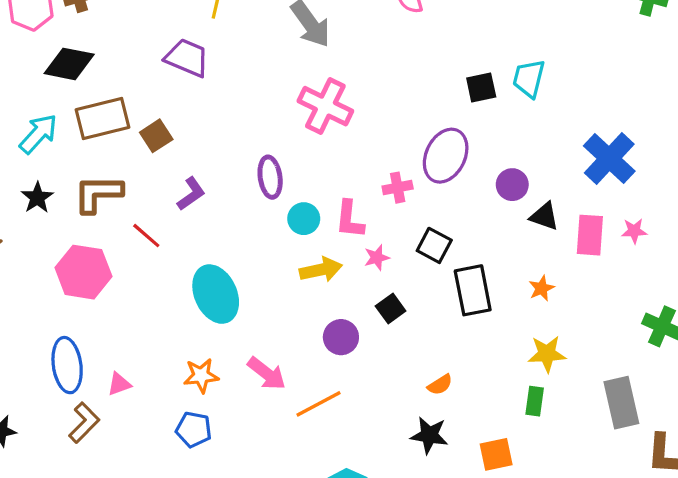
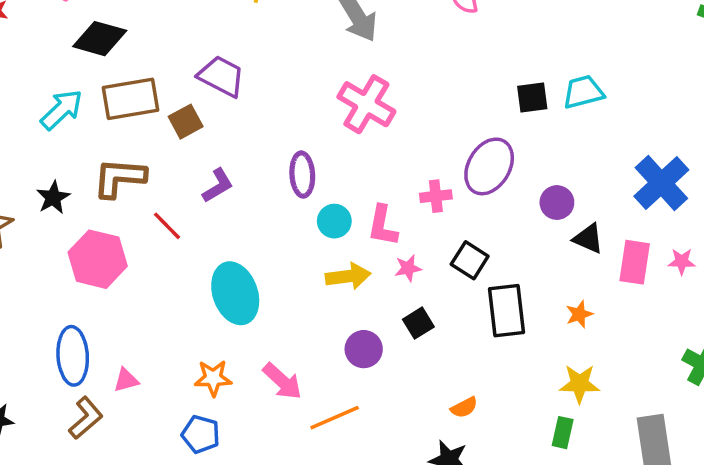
purple trapezoid: (187, 58) -> (221, 76), moved
cyan trapezoid: (529, 79) -> (583, 92), turned 57
black star: (37, 198) -> (53, 197), moved

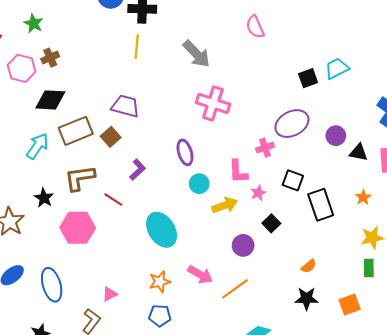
purple ellipse: (489, 166) -> (292, 124), turned 44
cyan circle: (334, 221) -> (199, 184), moved
blue ellipse: (73, 356) -> (52, 285), moved

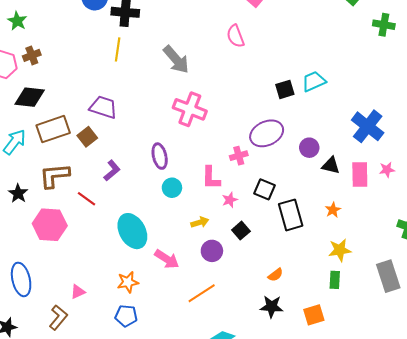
yellow arrow: (225, 205) -> (200, 222), moved, size x0.7
pink arrow: (200, 275) -> (167, 259), moved

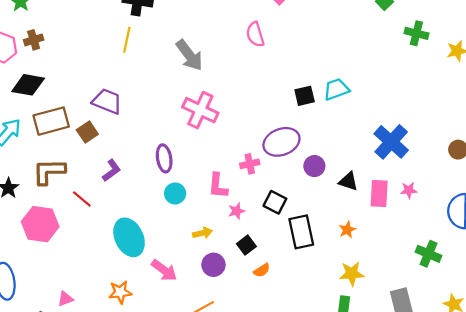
purple circle: (309, 148) -> (314, 166), moved
orange semicircle: (276, 275) -> (262, 270), moved

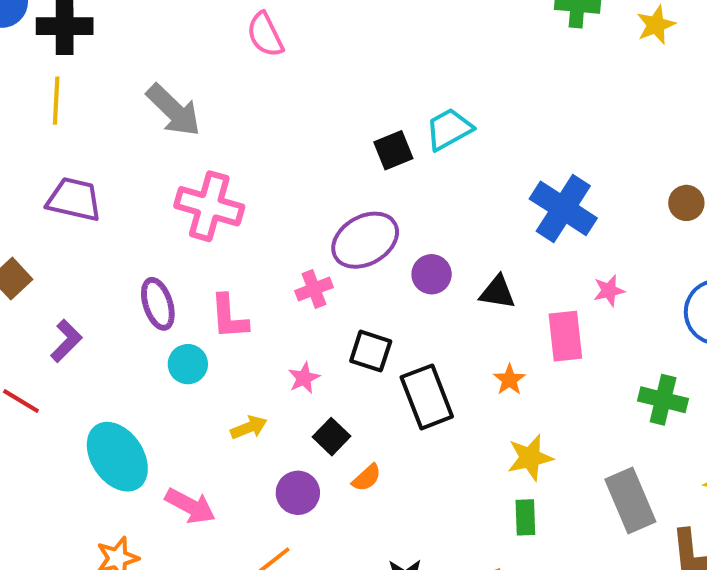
pink semicircle: (255, 34) -> (265, 35), moved
purple trapezoid: (107, 101) -> (74, 199), moved
pink L-shape: (218, 186) -> (229, 317), moved
pink rectangle: (379, 193) -> (565, 336), moved
purple circle: (213, 265) -> (298, 493), moved

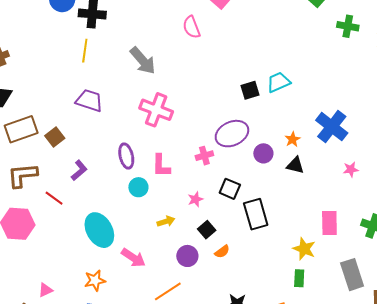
pink rectangle: (565, 336) -> (329, 223), moved
orange star: (509, 380) -> (293, 139), moved
yellow star: (530, 458) -> (304, 249), turned 30

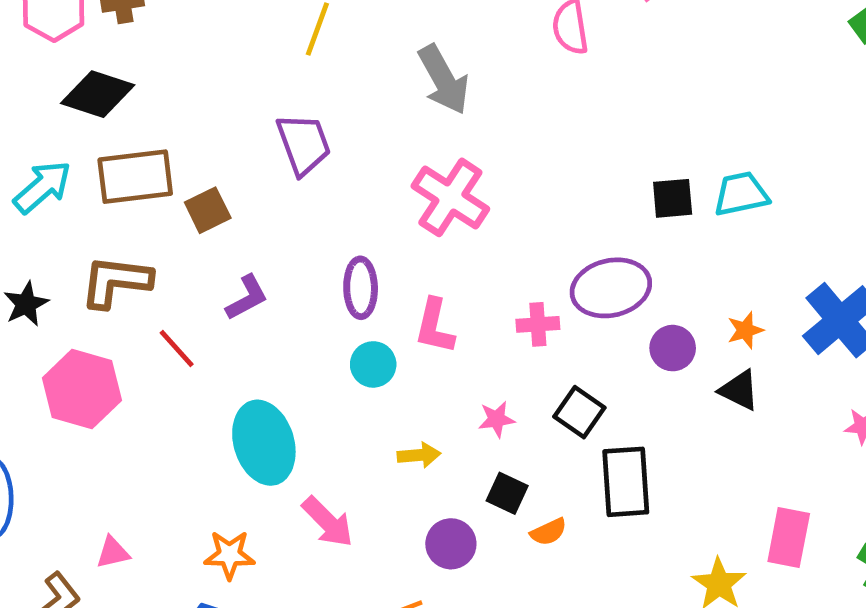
purple trapezoid: (89, 100) -> (304, 144), turned 40
black square: (207, 230) -> (507, 493), turned -36
orange semicircle: (222, 252) -> (549, 532), moved

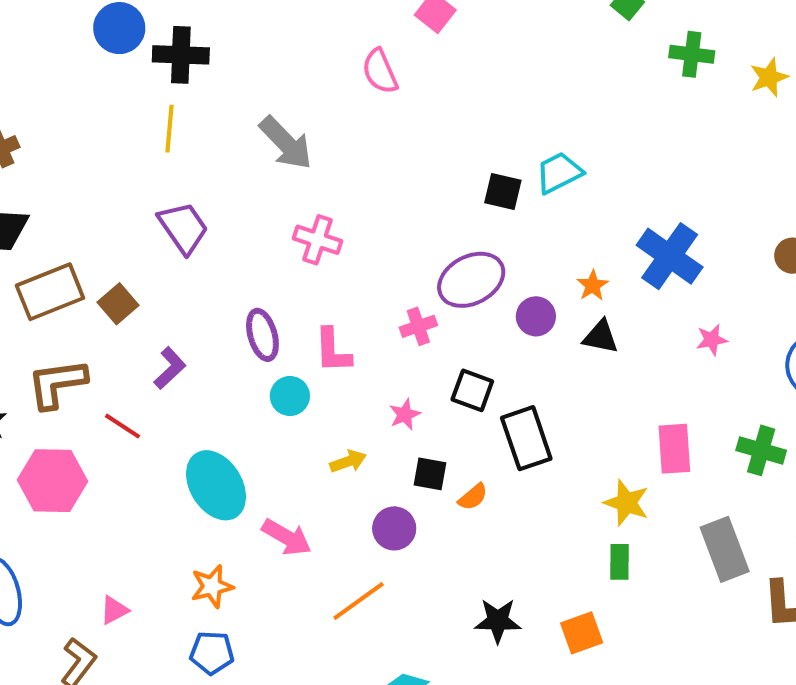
pink cross: (450, 197) -> (318, 240), size x0.7
black square: (673, 198) -> (503, 192), turned 33

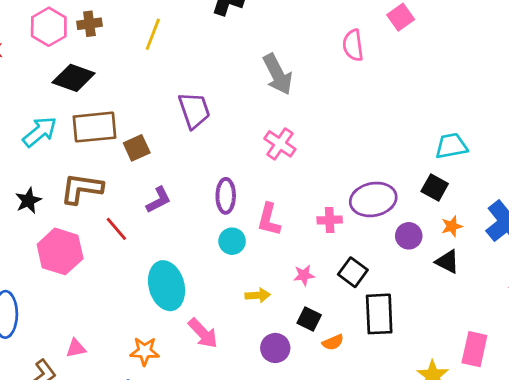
yellow line: (169, 129) -> (153, 34), moved
black square: (503, 192) -> (435, 188), moved

